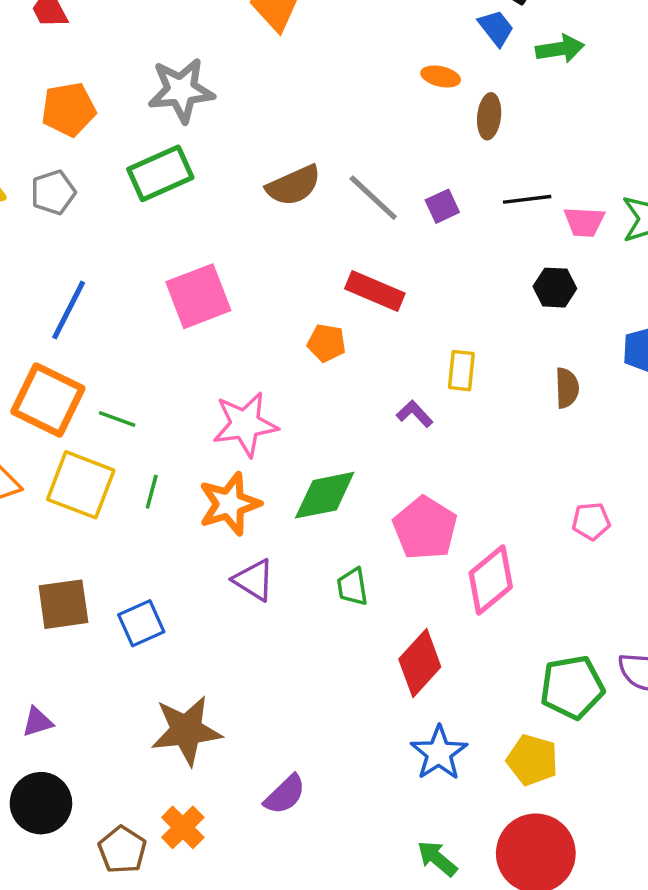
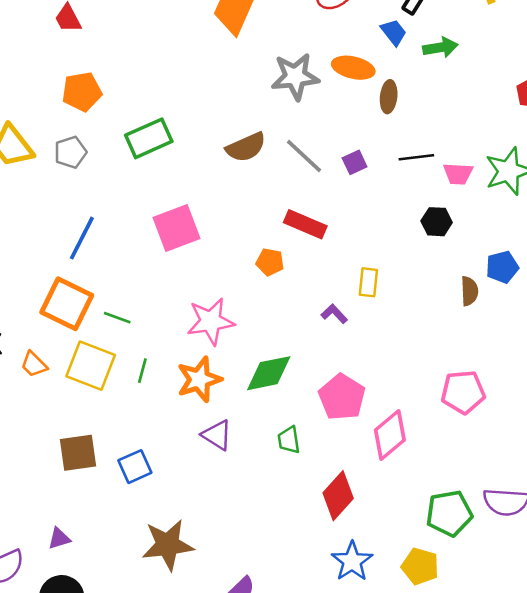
orange ellipse: (441, 76) -> (353, 68), size x1.5
gray star: (181, 90) -> (295, 76), moved
brown semicircle: (567, 388) -> (469, 291), moved
pink pentagon: (591, 521) -> (463, 392), size x1.6

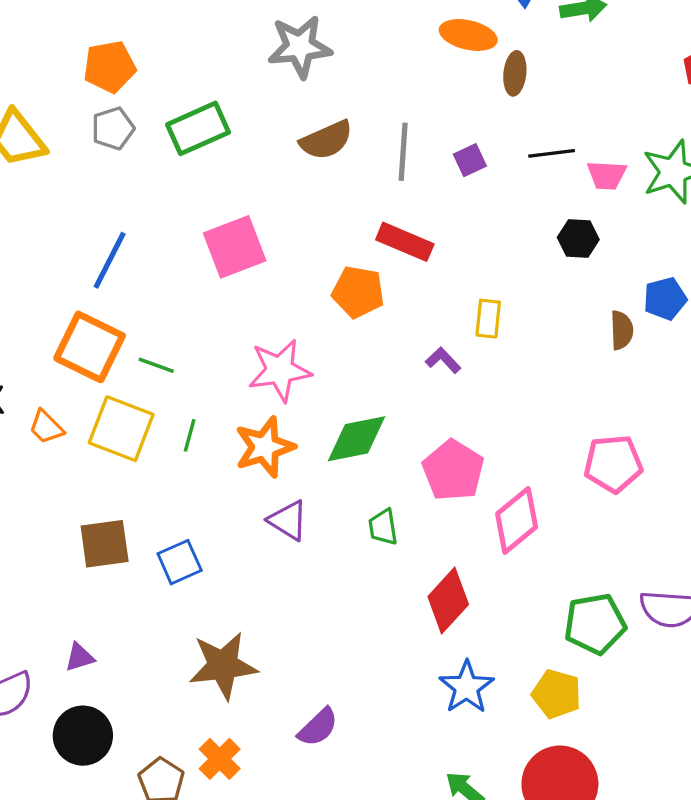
gray star: (295, 76) -> (300, 47), moved
gray pentagon: (70, 152) -> (113, 128), moved
gray line: (304, 156) -> (403, 152), turned 51
orange pentagon: (270, 262) -> (358, 292), size x1.4

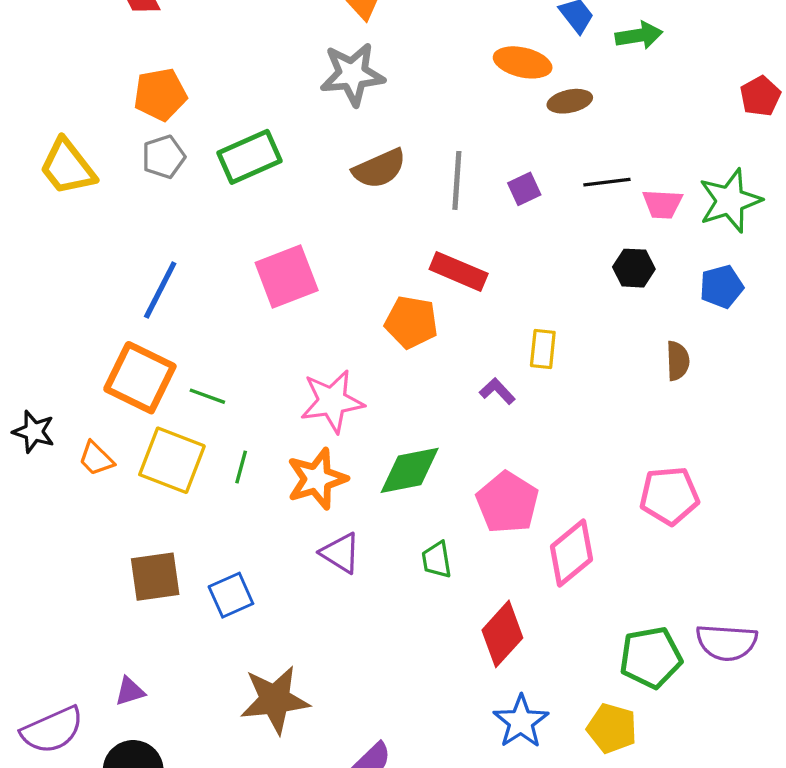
brown ellipse: (515, 73) -> (570, 101), turned 72
blue pentagon: (665, 299) -> (722, 287), moved

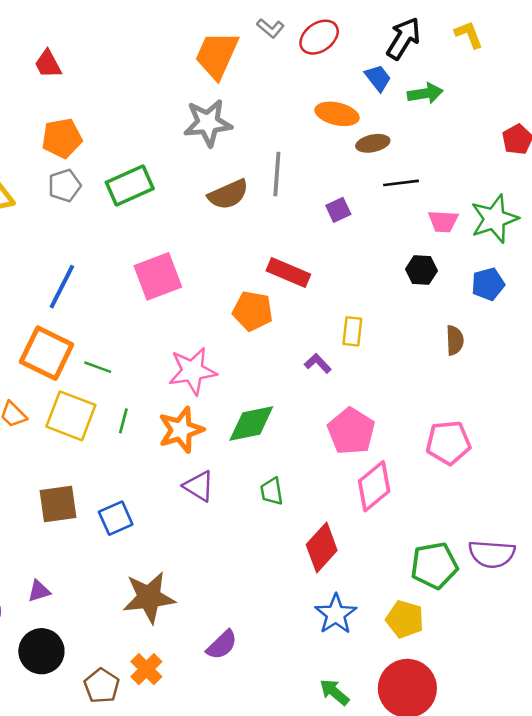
gray line: (457, 180) -> (277, 174), moved
black line: (607, 182) -> (401, 183), moved
pink pentagon: (507, 502) -> (351, 431), moved

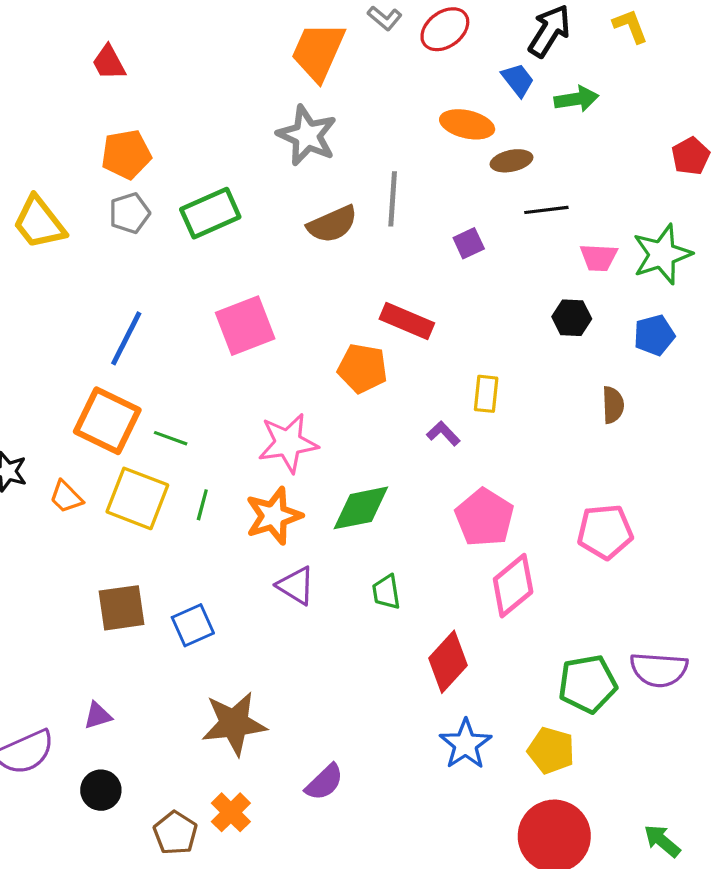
gray star: (208, 123) -> (307, 135), turned 30
black circle: (41, 651) -> (101, 790), size x0.7
green arrow: (334, 692) -> (662, 841), moved

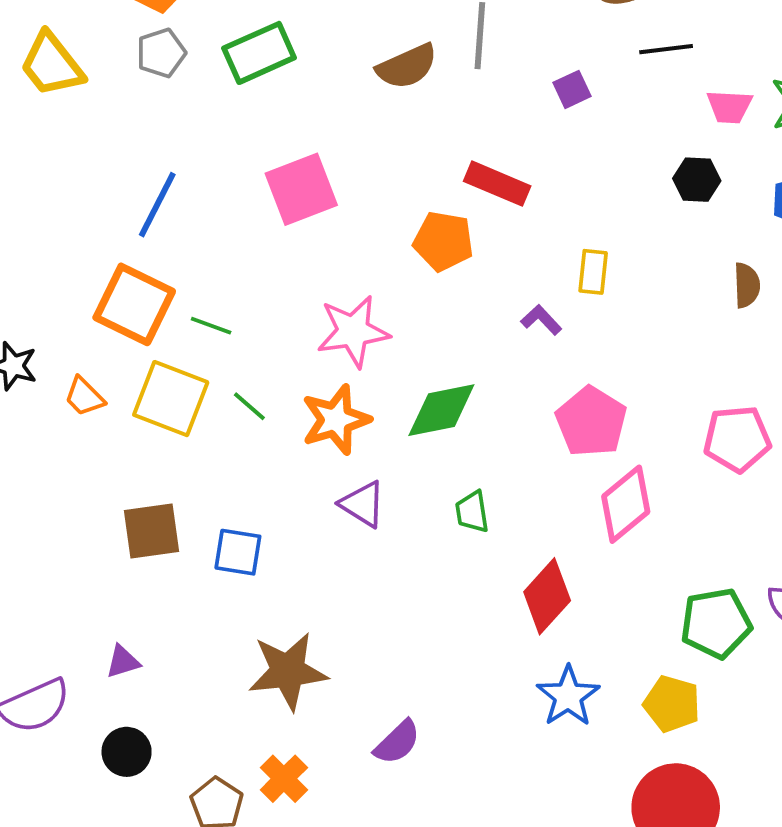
green line: (202, 505) -> (249, 406), turned -64
blue square: (193, 625) -> (238, 552), turned 33

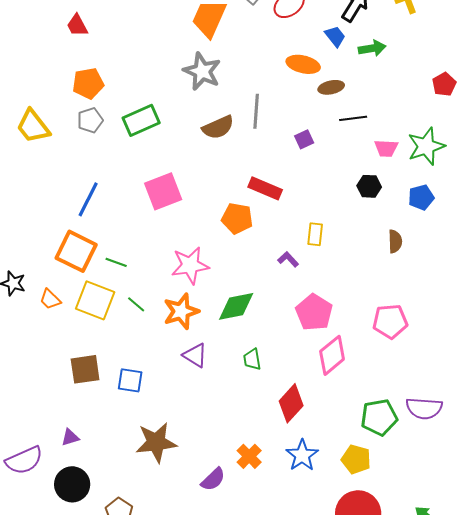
black circle: (127, 752) -> (72, 484), size x1.4
orange cross: (284, 779) -> (249, 456), moved

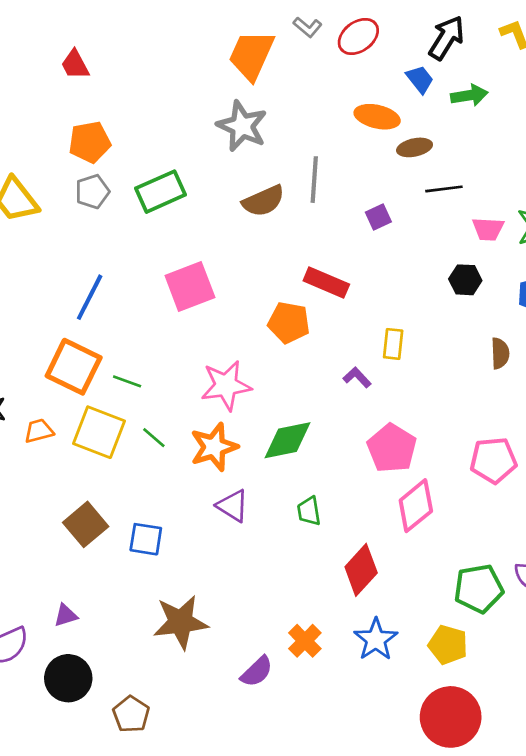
orange trapezoid: (50, 299) -> (39, 431), turned 120
brown square: (85, 369) -> (86, 524), turned -32

